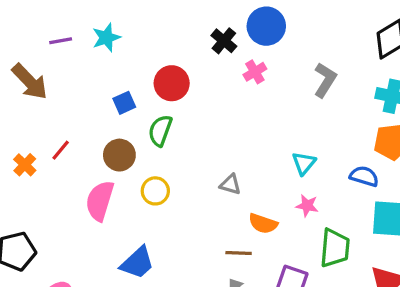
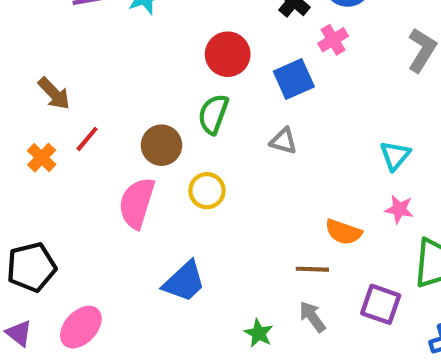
brown arrow: (30, 82) -> (54, 93), moved, size x0.7
blue square: (124, 103) -> (294, 79), moved, size x1.4
gray triangle: (230, 184) -> (283, 141), moved

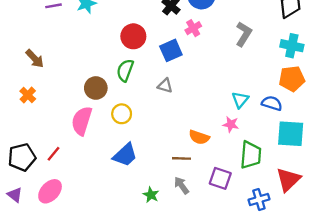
red line: (87, 139) -> (54, 154), moved
cyan triangle: (395, 155) -> (240, 100), moved
blue trapezoid: (184, 282) -> (125, 155), moved

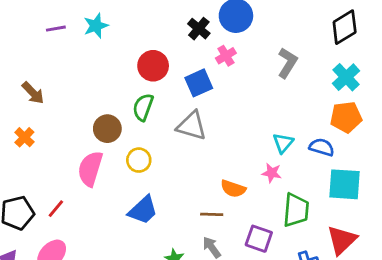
cyan cross: (292, 46) -> (346, 77), turned 35
gray triangle: (165, 86) -> (192, 126), size x1.6

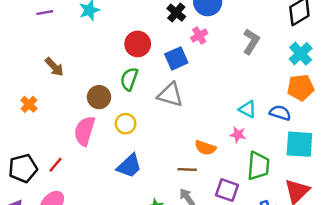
purple line: (56, 29) -> (45, 13), moved
brown arrow: (33, 93) -> (54, 67), moved
cyan triangle: (283, 143) -> (247, 109), turned -42

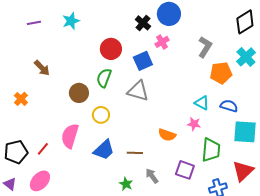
orange pentagon: (301, 87) -> (221, 73), moved
pink semicircle: (85, 131) -> (70, 136), moved
brown line: (187, 170) -> (135, 153), moved

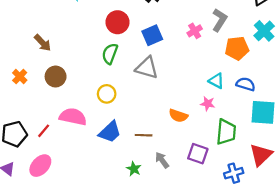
pink cross: (162, 42) -> (195, 31), moved
brown circle: (79, 93) -> (56, 77), moved
pink semicircle: (70, 136) -> (73, 117), turned 85

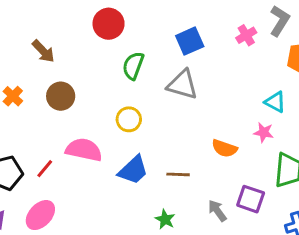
red circle: (117, 22) -> (109, 24), moved
gray arrow: (162, 160) -> (217, 211), moved

